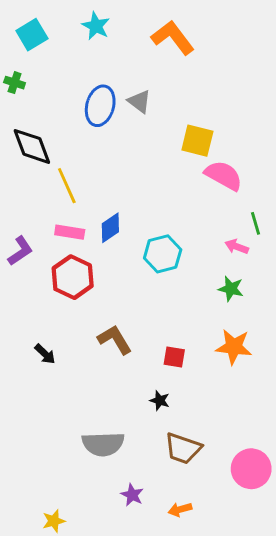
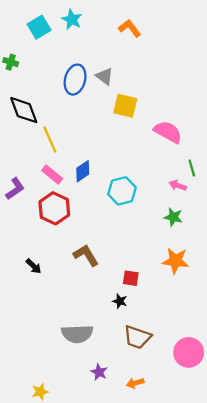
cyan square: (32, 35) -> (39, 27), moved
orange L-shape: (173, 38) -> (130, 28), size x0.7
yellow square: (197, 141) -> (125, 106), moved
pink rectangle: (70, 232) -> (52, 175), turned 30
red square: (174, 357) -> (131, 278), moved

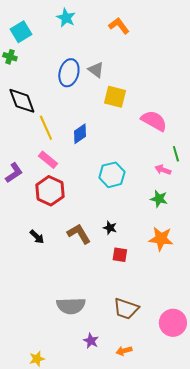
cyan square: (39, 27) -> (21, 32), moved
blue diamond: (83, 171) -> (80, 134), moved
black arrow: (34, 266) -> (37, 237), moved
black star: (120, 301) -> (110, 228), moved

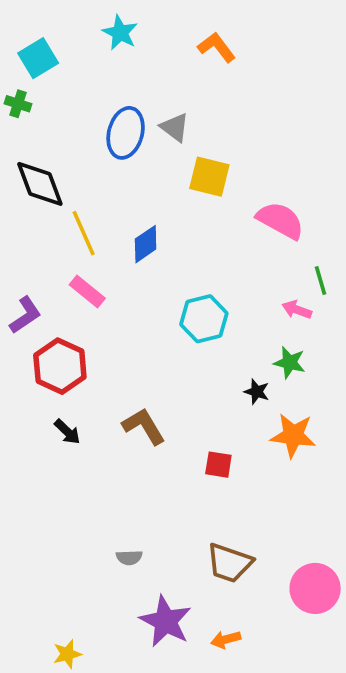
red hexagon: (50, 191) -> (60, 366), moved
black star: (110, 228) -> (257, 392), moved
gray semicircle: (71, 306) -> (129, 557), size x0.5
purple star: (91, 341) -> (166, 621), size x1.8

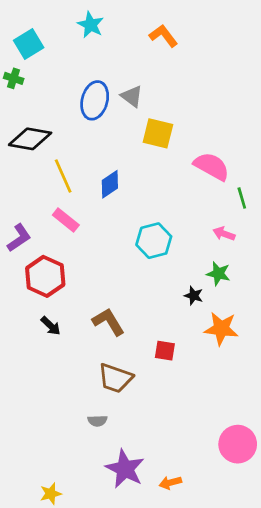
black diamond: (40, 184) -> (30, 139), turned -60
green line: (321, 281) -> (242, 198), moved
brown trapezoid: (229, 563) -> (115, 378), moved

